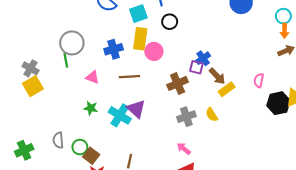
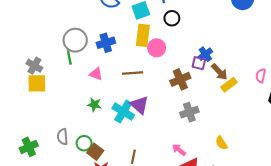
blue cross: (114, 49) -> (106, 43), moved
yellow square: (33, 86) -> (37, 83), turned 30
yellow semicircle: (212, 115) -> (221, 143), moved
pink arrow: (184, 149) -> (179, 150), moved

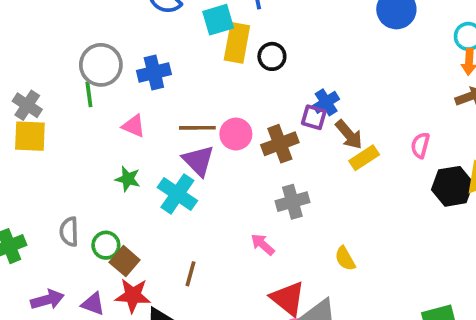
black circle: (172, 18) -> (272, 56), moved
yellow rectangle: (143, 35) -> (237, 43), moved
pink circle: (157, 48) -> (236, 134), moved
purple triangle: (139, 105) -> (198, 161), moved
pink arrow: (179, 150) -> (263, 244), moved

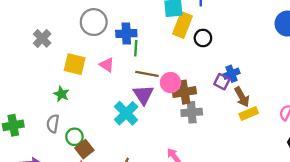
green line: (89, 94) -> (136, 48), moved
yellow square: (30, 136) -> (75, 64), moved
brown cross: (280, 144) -> (184, 92), moved
green star: (128, 179) -> (61, 94), moved
gray cross: (292, 202) -> (192, 112), moved

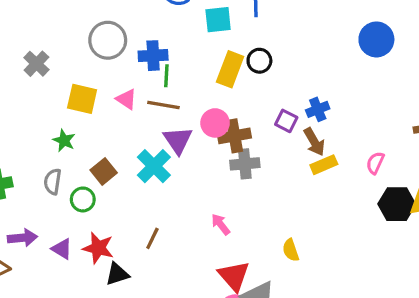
yellow rectangle: (182, 25) -> (230, 69), moved
brown line: (147, 74) -> (163, 105), moved
blue cross: (232, 74) -> (318, 109), moved
brown square: (84, 149) -> (104, 171), moved

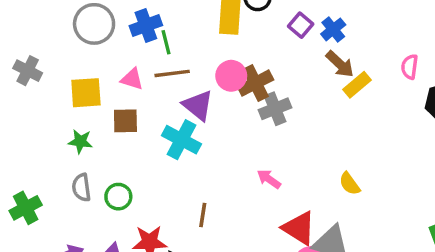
purple square: (286, 121) -> (301, 25), moved, turned 30
brown square: (104, 171) -> (125, 121), moved, turned -35

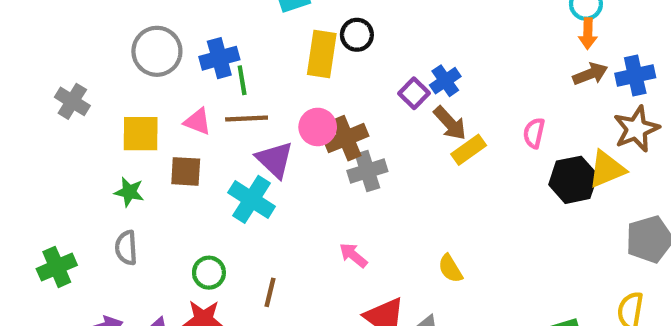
purple square: (301, 25) -> (414, 93), moved
green circle: (118, 197) -> (209, 273), moved

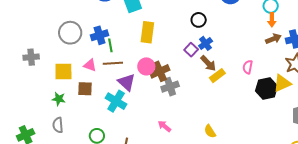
black circle: (357, 35) -> (199, 20), moved
gray cross: (72, 101) -> (31, 57), turned -35

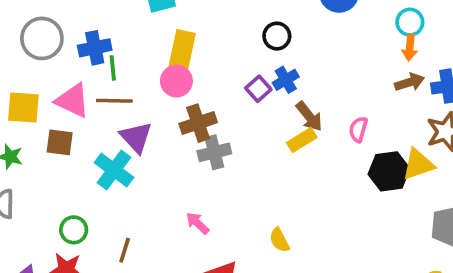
brown arrow: (208, 63) -> (309, 116), moved
pink triangle: (90, 65) -> (73, 101), size x1.5
pink circle: (146, 66) -> (176, 81), moved

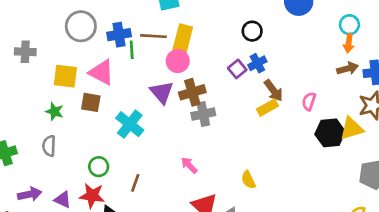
brown line: (114, 101) -> (154, 36), moved
purple triangle: (136, 137) -> (162, 92), moved

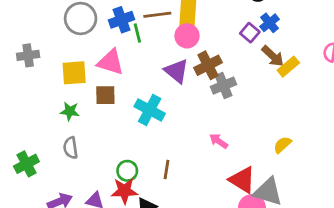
brown arrow: (273, 91) -> (273, 56), moved
green circle: (99, 167) -> (127, 171), moved
yellow semicircle: (248, 180) -> (282, 145), turned 84

